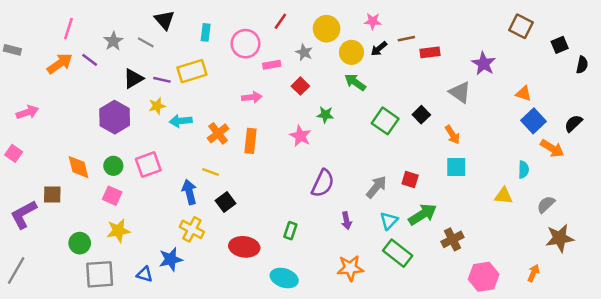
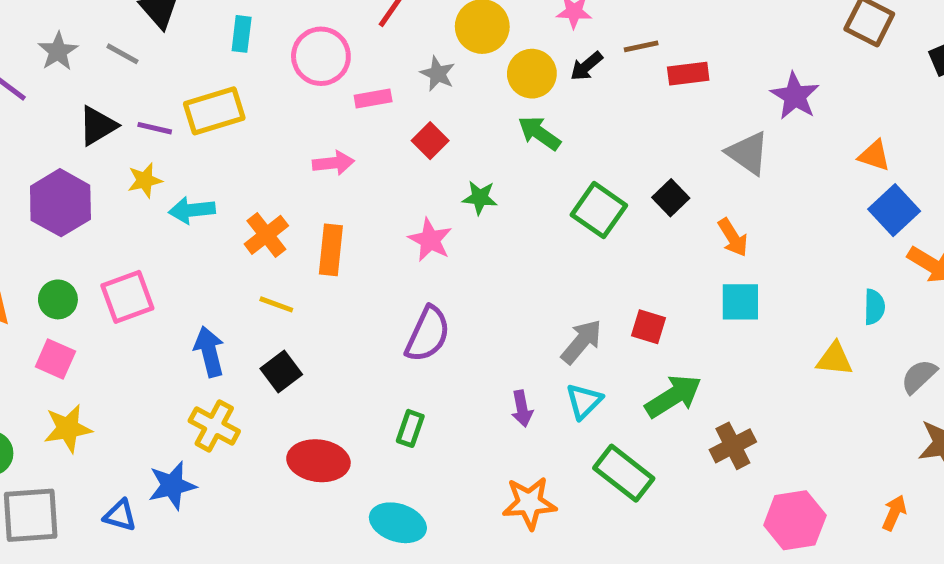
yellow line: (211, 172) -> (276, 304), moved
purple semicircle: (323, 183) -> (428, 334), moved
cyan triangle: (389, 221) -> (584, 401), moved

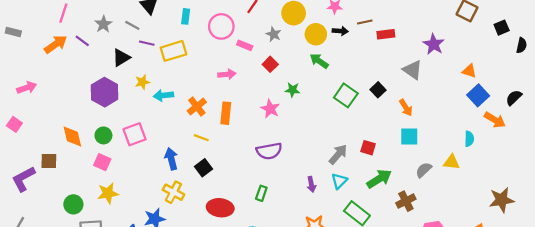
black arrow: (586, 66) -> (340, 31), turned -136
pink rectangle: (373, 98) -> (245, 45), turned 32
purple line: (155, 128) -> (147, 43), moved
purple semicircle: (428, 334) -> (269, 151), turned 55
gray semicircle: (919, 376) -> (424, 170), moved

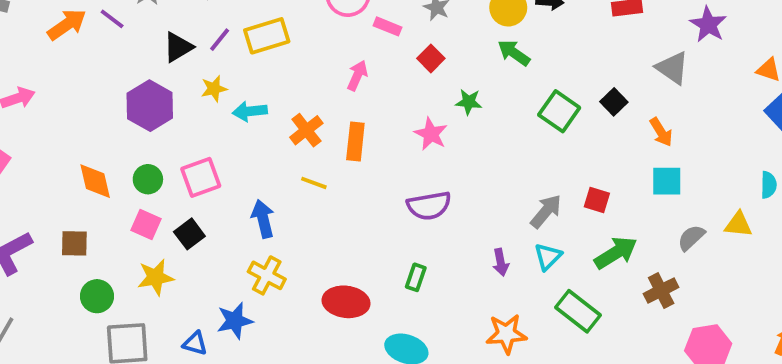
purple line: (147, 43) -> (220, 40), moved, turned -64
pink arrow: (227, 74) -> (357, 75), turned -60
brown square: (49, 161) -> (74, 243), moved
black square: (204, 168) -> (189, 234), moved

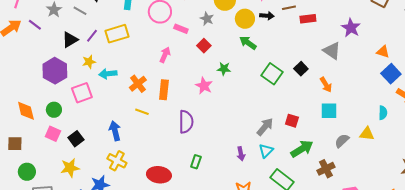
pink square: (201, 177) -> (82, 93), moved
purple semicircle: (429, 206) -> (186, 122), moved, turned -80
yellow star: (155, 277) -> (70, 168), moved

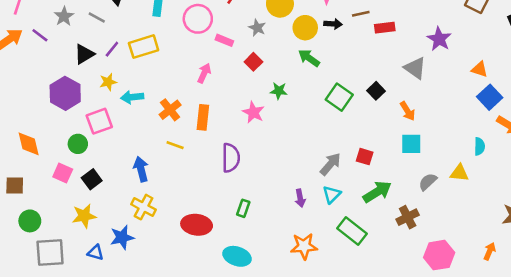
green circle: (54, 110) -> (78, 144), moved

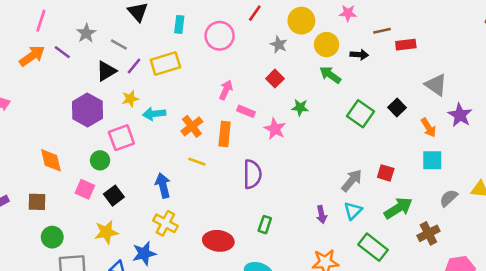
gray line: (97, 18) -> (119, 45), moved
black arrow: (333, 24) -> (359, 55), moved
purple star: (439, 39) -> (460, 115), moved
pink rectangle: (224, 40) -> (246, 111), moved

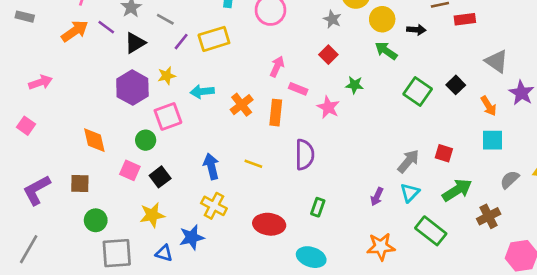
black triangle: (106, 71) -> (135, 43), moved
yellow star: (130, 99) -> (167, 76), moved
yellow line: (197, 162) -> (253, 164), moved
purple arrow: (321, 214) -> (377, 197), turned 36

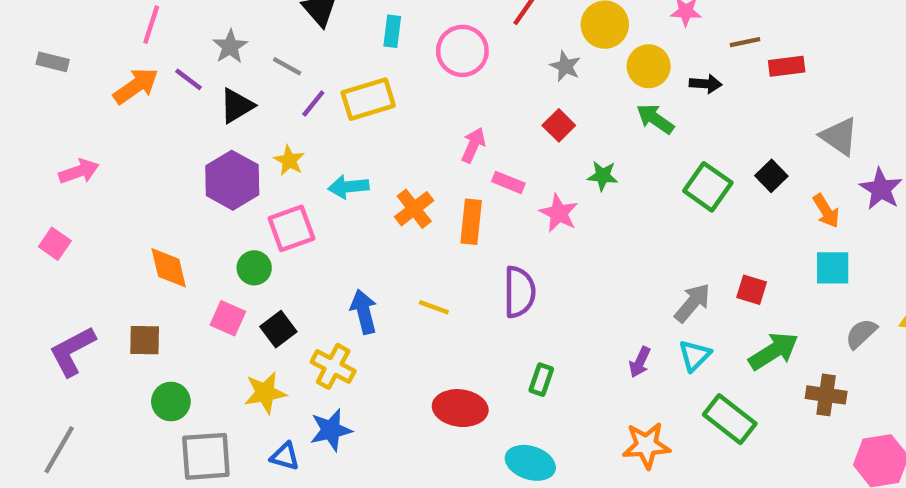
yellow star: (167, 76) -> (289, 160), turned -30
yellow cross: (214, 206) -> (333, 366), moved
brown cross: (489, 216) -> (826, 395), turned 35

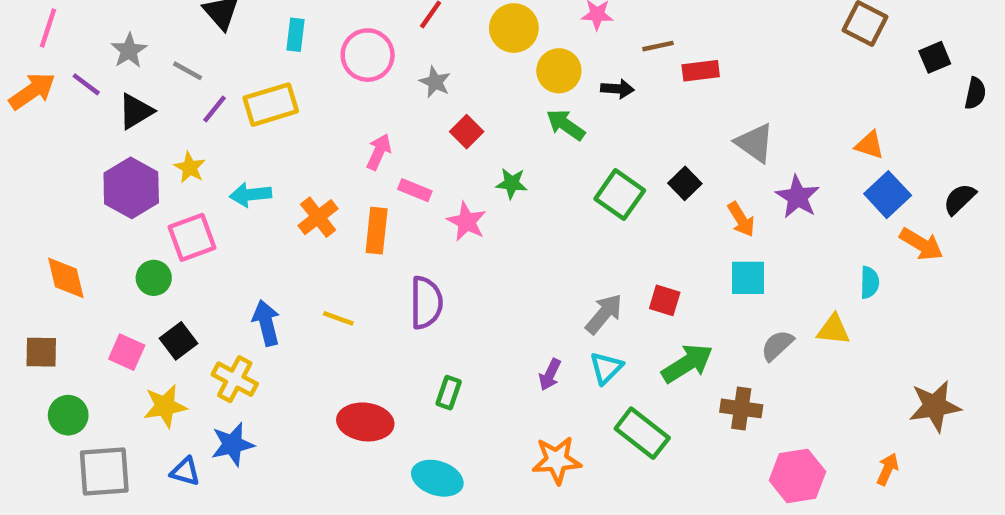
gray star: (565, 66) -> (435, 82), moved
pink square: (228, 318) -> (127, 352), moved

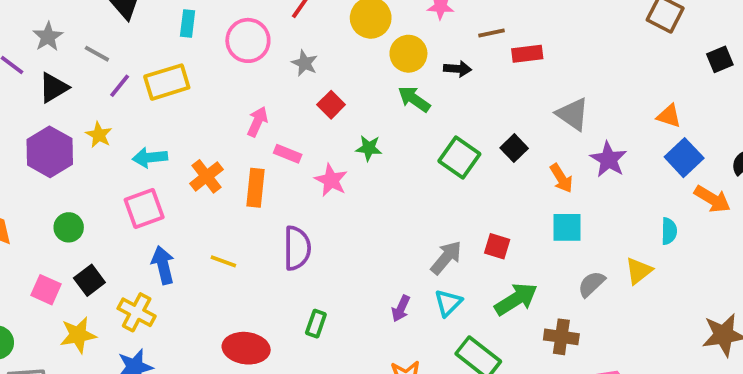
black square: (935, 57) -> (720, 59), moved
pink square: (192, 237) -> (144, 208), moved
yellow triangle: (833, 330) -> (639, 271), turned -44

